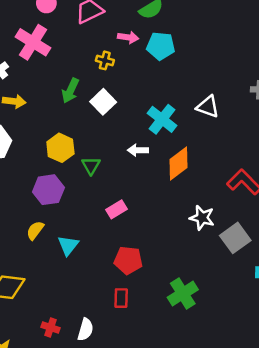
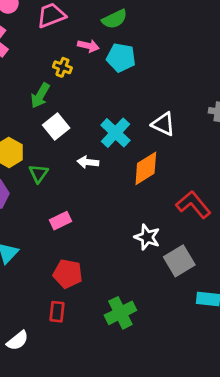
green arrow: (70, 91) -> (40, 96), moved
white square: (103, 102) -> (56, 127), moved
orange diamond: (179, 164) -> (146, 168), moved
white semicircle: (85, 330) -> (18, 341), turned 30

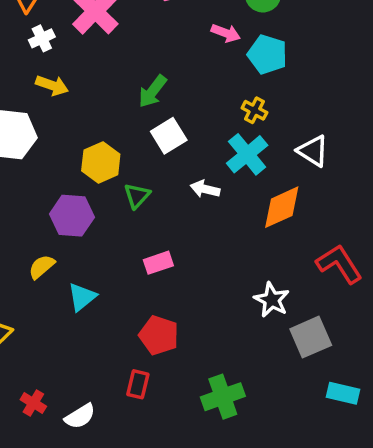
yellow cross: (62, 67) -> (254, 110), moved

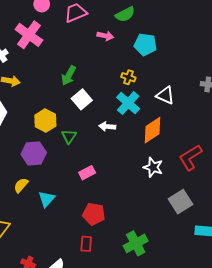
cyan pentagon: (267, 54) -> (145, 44), moved
red L-shape: (339, 264) -> (190, 157), turned -80
white star: (272, 300) -> (153, 167), moved

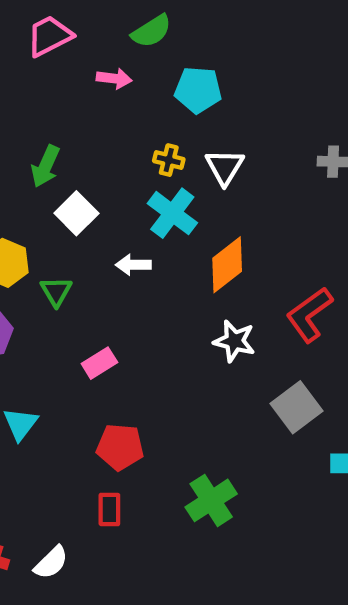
white triangle: (165, 95) -> (225, 167), moved, turned 42

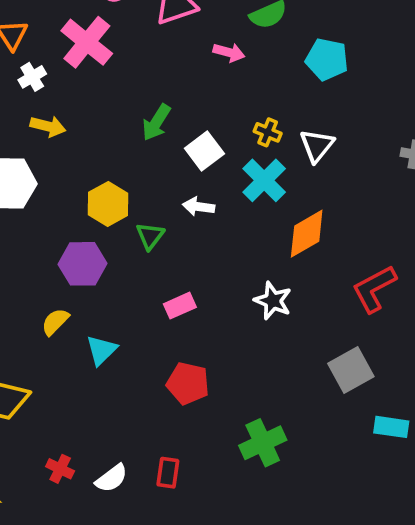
cyan pentagon: (198, 90) -> (327, 59), moved
white square: (76, 213) -> (204, 151), moved
white arrow: (133, 265) -> (199, 207), moved
white star: (234, 341) -> (273, 301), moved
red rectangle: (109, 509) -> (168, 473), moved

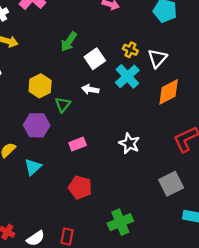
orange diamond: (307, 234) -> (169, 92), moved
purple hexagon: (82, 264) -> (37, 125), moved

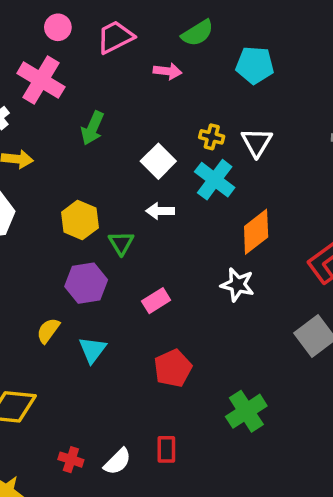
green arrow: (69, 42) -> (92, 128), moved
orange diamond: (169, 92) -> (256, 232), moved
red pentagon: (80, 187) -> (173, 368), turned -30

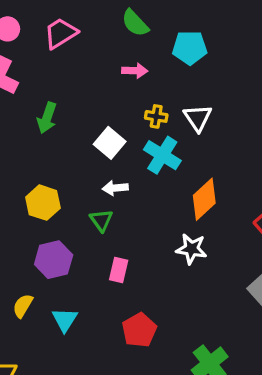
green semicircle: (198, 33) -> (135, 23), turned 84
pink arrow: (168, 71) -> (135, 71), moved
green triangle: (121, 243) -> (101, 220), moved
pink rectangle: (156, 301) -> (119, 270), turned -40

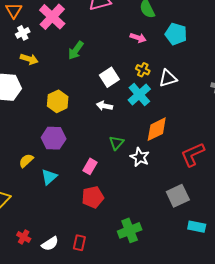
white triangle: (198, 118) -> (168, 78), turned 30
green triangle: (101, 220) -> (116, 143), moved
pink rectangle: (119, 270) -> (90, 166), moved

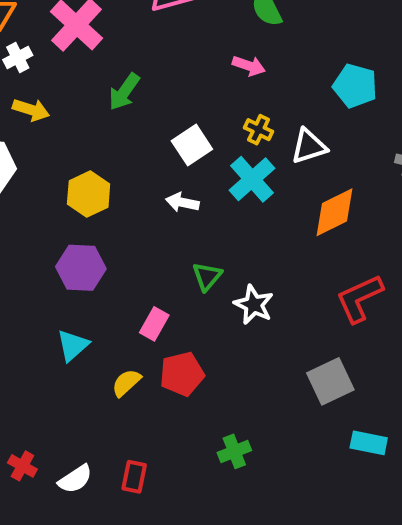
cyan pentagon: (176, 34) -> (355, 86), moved
orange diamond: (157, 129) -> (334, 212), moved
yellow semicircle: (26, 161) -> (126, 383), moved
red pentagon: (93, 197) -> (182, 374), moved
green cross: (130, 230) -> (234, 451), size x0.7

